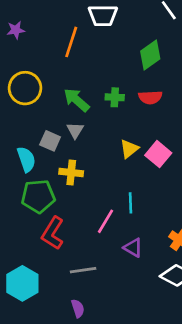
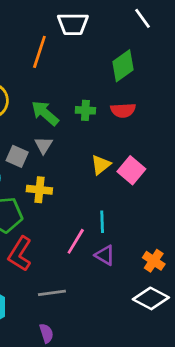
purple triangle: (133, 248) -> (105, 255), moved

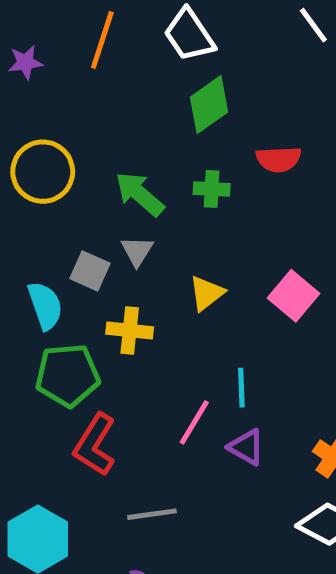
white trapezoid: (73, 24) -> (189, 35), turned 56
orange line: (39, 52) -> (102, 40), moved
green diamond: (123, 66) -> (209, 105), moved
red semicircle: (123, 110) -> (279, 159), moved
yellow triangle: (101, 165) -> (207, 293), moved

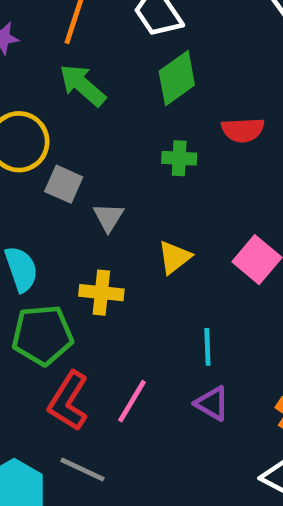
green arrow: (140, 194) -> (83, 85), moved
gray square: (90, 271) -> (64, 184), moved
pink line: (194, 422) -> (132, 401), moved
gray line: (152, 514) -> (83, 469), moved, turned 33

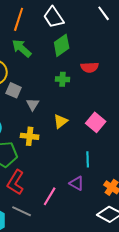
cyan line: (207, 347) -> (88, 159), moved
pink line: (132, 401) -> (50, 196), moved

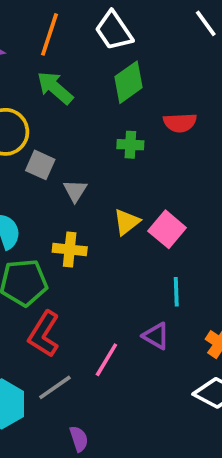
pink square: (96, 122) -> (167, 229), moved
gray line: (22, 211) -> (55, 387), turned -60

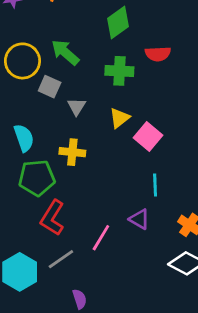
green arrow: (55, 88) -> (65, 52), moved
green cross: (130, 145) -> (119, 71), size x1.4
yellow triangle: (127, 222) -> (119, 118), moved

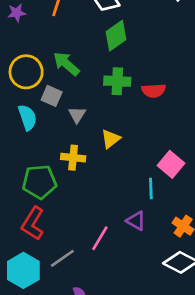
red semicircle: (158, 54) -> (154, 91), moved
yellow triangle: (119, 118) -> (111, 139), moved
pink square: (148, 136) -> (171, 164), moved
cyan semicircle: (24, 138) -> (27, 117), moved
red L-shape: (52, 218) -> (33, 223), moved

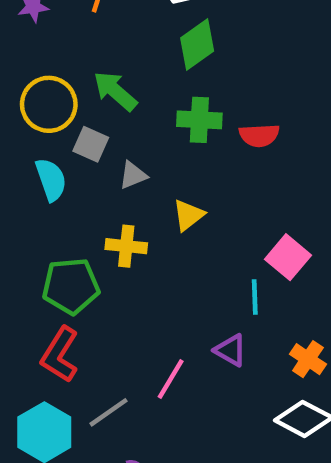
gray triangle: (77, 115) -> (133, 175), turned 36

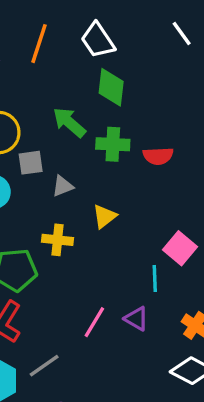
green diamond: (197, 45) -> (111, 87), turned -48
green arrow: (115, 91) -> (69, 122), moved
gray square: (91, 144) -> (31, 163), turned -32
pink line: (171, 379) -> (94, 322), moved

